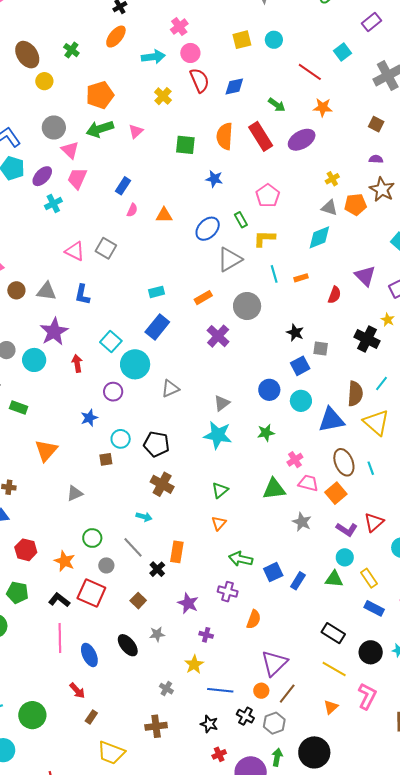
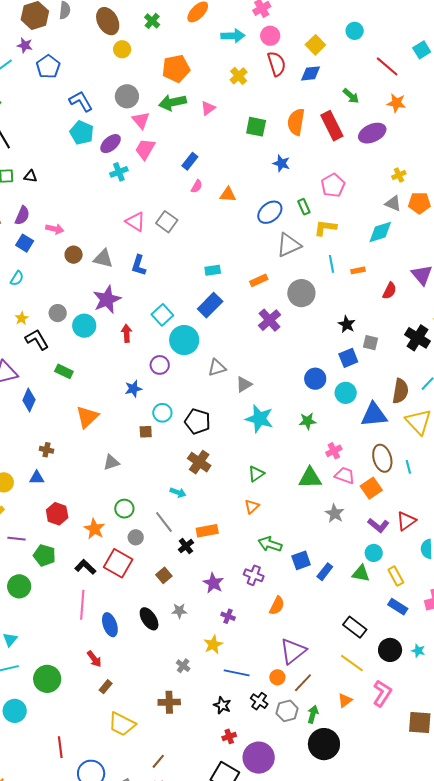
yellow square: (242, 40) -> (315, 45), moved, turned -36
gray triangle: (222, 403) -> (244, 384), moved
orange rectangle: (177, 552) -> (207, 531), turned 65
green arrow: (277, 757) -> (313, 714), moved

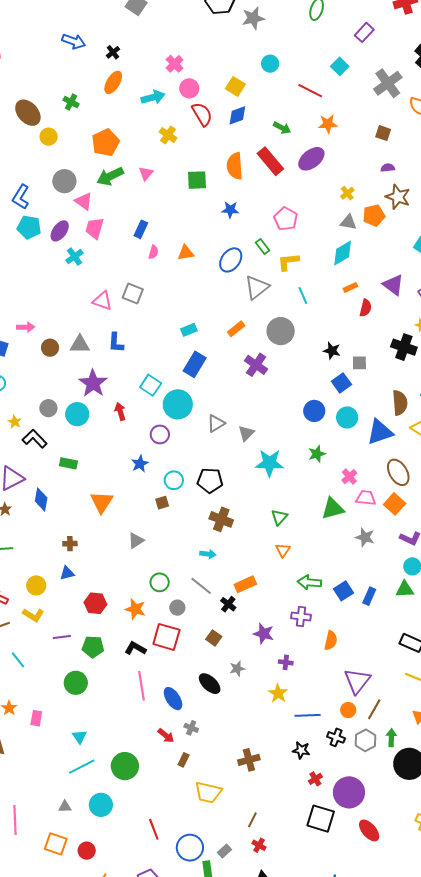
blue L-shape: (81, 101) -> (21, 197), turned -105
orange rectangle: (358, 270) -> (350, 287), moved
gray cross: (183, 666) -> (191, 728), moved

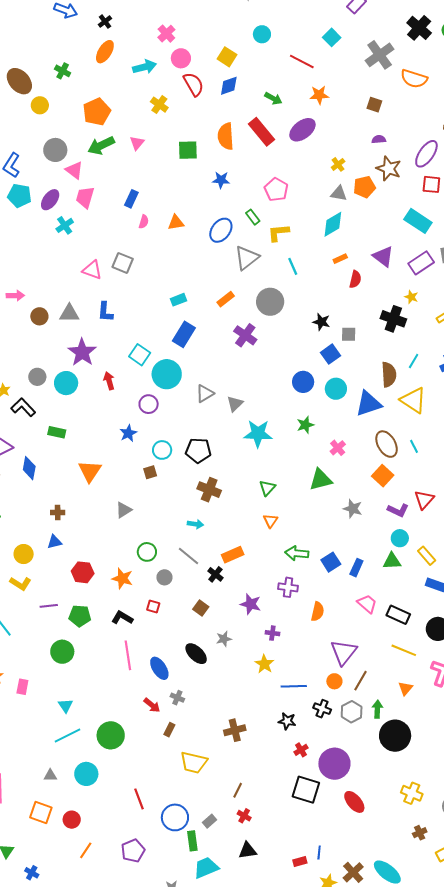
pink trapezoid: (366, 498) -> (367, 604), moved, turned 35
red square: (166, 637) -> (153, 607), size x0.5

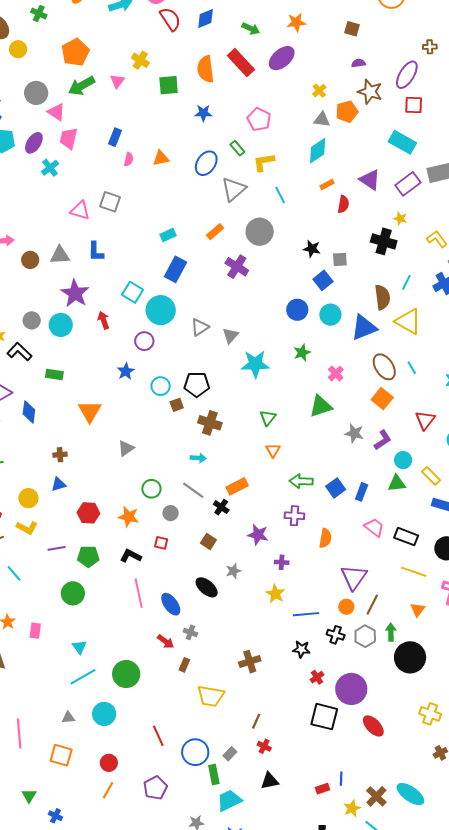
yellow cross: (159, 105) -> (140, 60), moved
brown square: (150, 472) -> (177, 405), moved
purple L-shape: (398, 510) -> (383, 440), moved, turned -55
red circle: (72, 820) -> (109, 763), moved

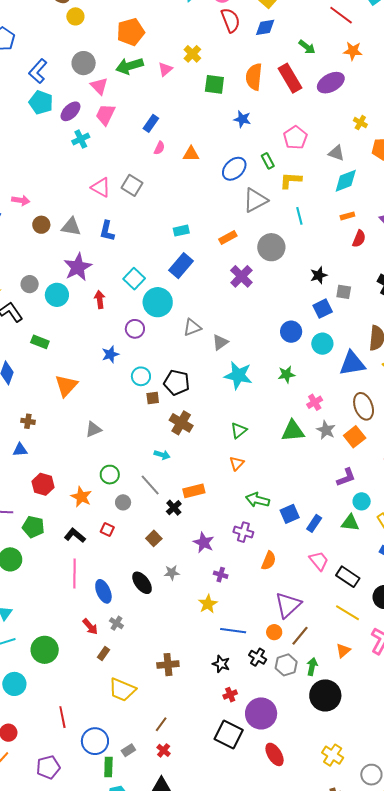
yellow cross: (319, 91) -> (360, 123), turned -32
gray triangle: (322, 120) -> (336, 153), moved
black star: (312, 249) -> (319, 275), turned 30
gray star: (354, 433) -> (326, 430), moved

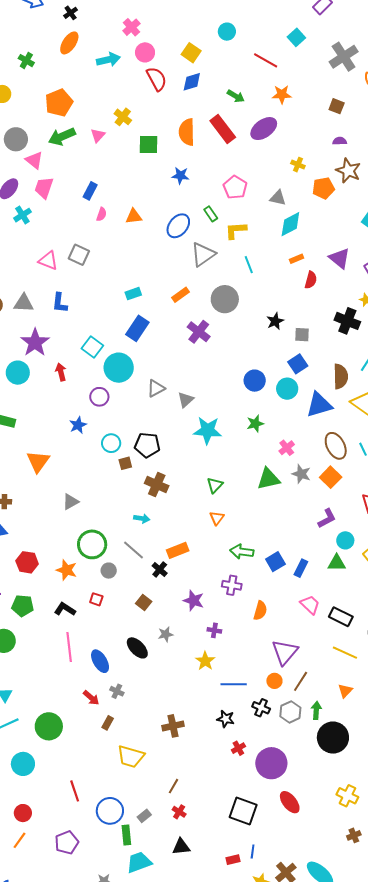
blue square: (323, 309) -> (298, 364), moved
green circle: (110, 475) -> (92, 544), size x1.5
black square: (229, 735) -> (243, 811), moved

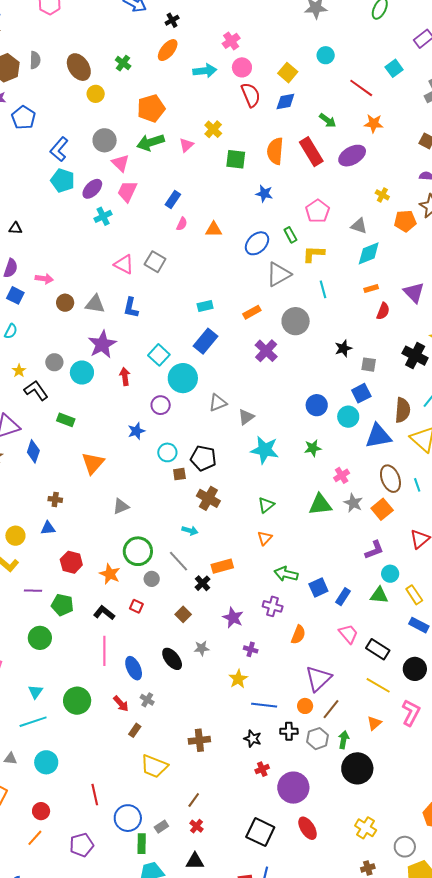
black cross: (261, 708) -> (289, 731), turned -30
green circle: (49, 726) -> (77, 701), moved

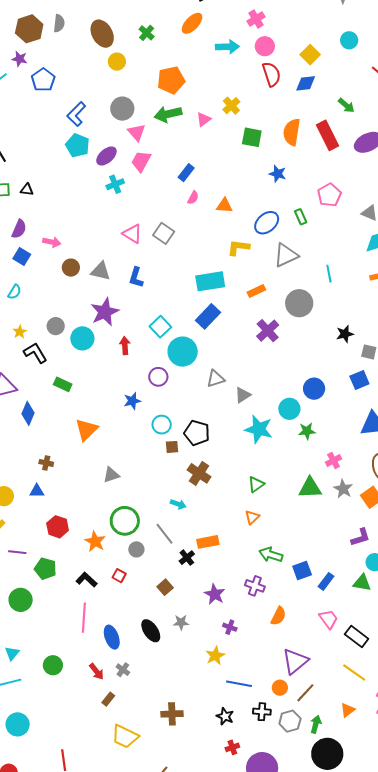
yellow L-shape: (314, 254) -> (238, 248), moved
cyan rectangle: (205, 306) -> (210, 281), size x1.8
cyan circle: (348, 417) -> (289, 409), moved
green circle: (77, 701) -> (53, 665), size x0.7

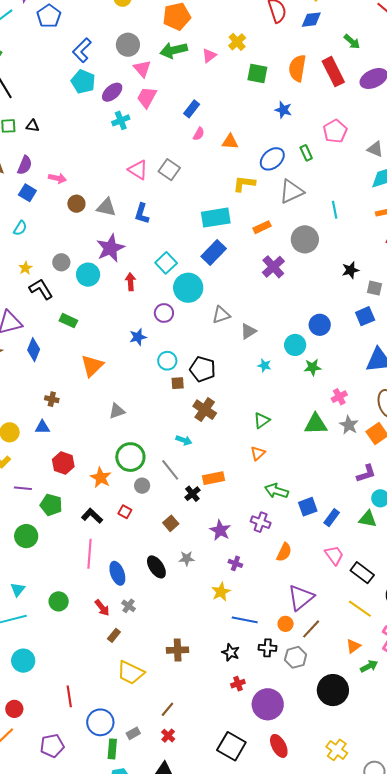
cyan star: (259, 429) -> (264, 365), size x0.5
green arrow: (316, 724) -> (369, 666), moved, turned 48

